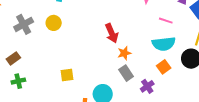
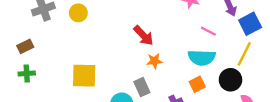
red arrow: (112, 33) -> (143, 36), turned -30
gray rectangle: (126, 73) -> (142, 87), moved
yellow square: (67, 75) -> (84, 76), size x1.6

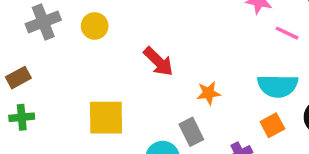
pink line: (208, 31) -> (287, 33), moved
red arrow: (143, 36) -> (158, 62), moved

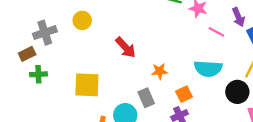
gray cross: (43, 22) -> (45, 33), moved
green cross: (22, 117) -> (38, 74), moved
orange square: (272, 125) -> (184, 94), moved

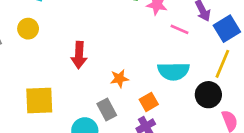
red arrow: (126, 47) -> (79, 55), turned 50

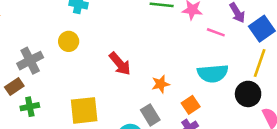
red arrow: (79, 55) -> (120, 64), turned -40

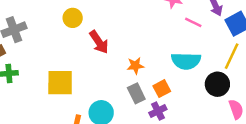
yellow circle: (69, 41) -> (73, 18), moved
gray rectangle: (150, 115) -> (136, 93), moved

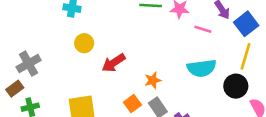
red arrow: (99, 42) -> (114, 63), turned 100
orange square: (162, 89) -> (132, 104), moved

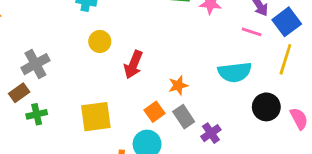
pink line: (203, 29) -> (252, 32), moved
red arrow: (114, 63) -> (133, 65), turned -35
black circle: (236, 86) -> (266, 107), moved

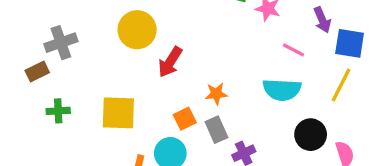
blue square: (287, 22) -> (350, 43), turned 36
pink line: (252, 32) -> (294, 50), moved
yellow circle: (100, 41) -> (137, 30), size x1.5
green cross: (37, 114) -> (58, 111), moved

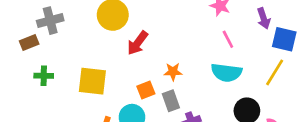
pink line: (294, 50) -> (228, 39), moved, turned 30

